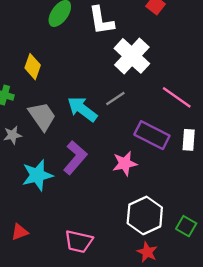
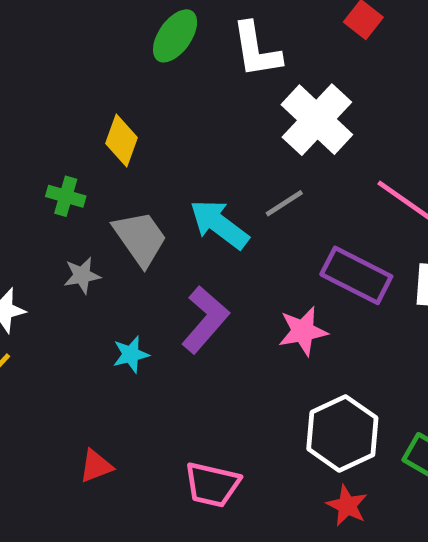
cyan star: (37, 175) -> (131, 354), size x0.6

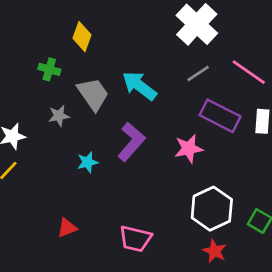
gray line: (284, 203) -> (198, 73), moved

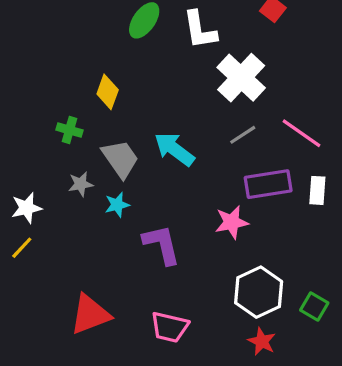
purple rectangle: (220, 116) -> (268, 184), turned -36
purple L-shape: (131, 142) -> (162, 244), moved, turned -54
cyan star: (88, 162) -> (117, 205), moved
red triangle: (67, 228) -> (90, 314), size x1.8

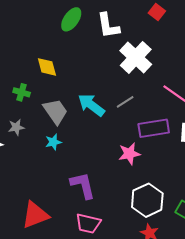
yellow diamond: (108, 92) -> (47, 67), turned -35
gray line: (243, 135) -> (125, 102), moved
gray star: (81, 184) -> (16, 127), moved
purple L-shape: (162, 244) -> (83, 185), moved

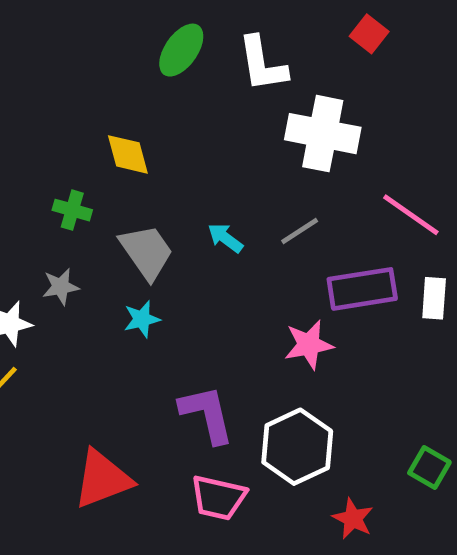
white cross: (136, 57) -> (323, 134), turned -32
cyan arrow: (91, 105) -> (225, 238), size x0.6
white hexagon: (147, 200) -> (297, 447), moved

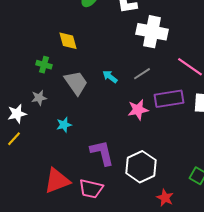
cyan star: (142, 319) -> (64, 125), moved
pink star: (309, 345) -> (138, 110), moved
pink trapezoid: (218, 498) -> (91, 189), moved

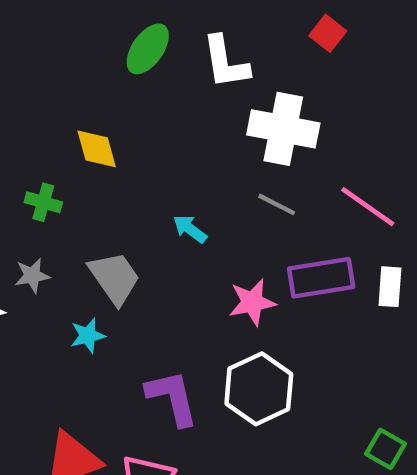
gray line: (142, 74) -> (277, 204), moved, turned 60
gray trapezoid: (76, 83) -> (114, 278), moved
white hexagon: (141, 167) -> (259, 389), moved

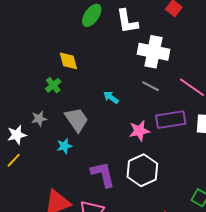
green cross: (43, 202) -> (53, 85), moved, turned 35

